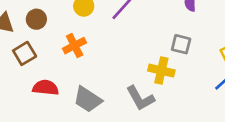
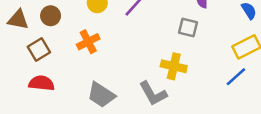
gray square: (181, 44) -> (188, 27), moved
red semicircle: (46, 88) -> (41, 83), moved

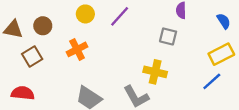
red semicircle: (41, 83) -> (23, 93), moved

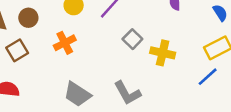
gray square: (168, 36) -> (132, 39), moved, turned 30
yellow cross: (155, 72) -> (163, 53), moved

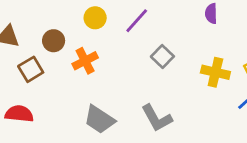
brown circle: (28, 18) -> (54, 41), moved
yellow cross: (163, 53) -> (215, 72), moved

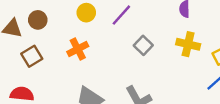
brown circle: (54, 41) -> (38, 20), moved
yellow cross: (215, 72) -> (188, 44), moved

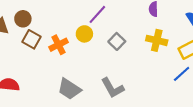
yellow circle: (86, 13) -> (84, 34), moved
brown square: (32, 56) -> (32, 39), moved, turned -30

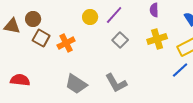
purple line: (97, 14) -> (114, 15), moved
yellow circle: (84, 34) -> (90, 17), moved
yellow cross: (157, 40) -> (157, 39), turned -30

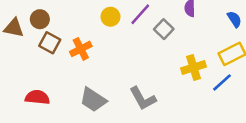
yellow cross: (157, 39) -> (194, 68), moved
gray square: (120, 40) -> (164, 29), moved
red semicircle: (20, 80) -> (37, 97), moved

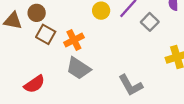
red semicircle: (37, 97) -> (34, 84), turned 140
gray trapezoid: (93, 100) -> (78, 68), moved

